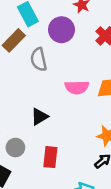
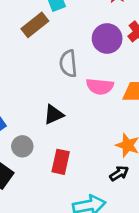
purple circle: (61, 30) -> (107, 38), moved
gray semicircle: (39, 59) -> (68, 64), moved

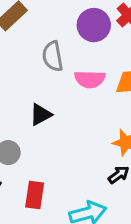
red rectangle: (61, 162) -> (35, 195), moved

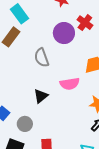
pink semicircle: (90, 79) -> (70, 84), moved

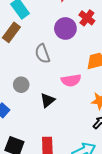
black triangle: (41, 96) -> (48, 100), moved
gray circle: (25, 124) -> (21, 85), moved

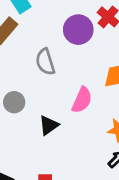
pink semicircle: (71, 80) -> (82, 100), turned -60

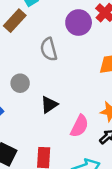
pink semicircle: (82, 100) -> (79, 126), moved

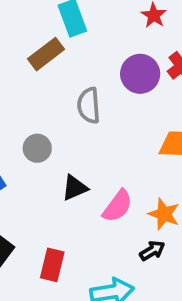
pink semicircle: (79, 126) -> (118, 206), moved

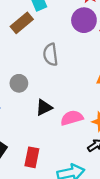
purple circle: (140, 74) -> (84, 20), moved
pink semicircle: (118, 206) -> (72, 118), turned -140

